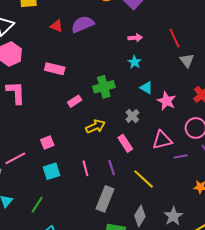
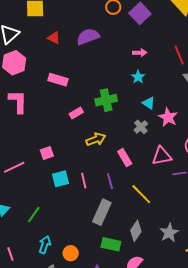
red triangle: (57, 26) -> (54, 38), moved
gray cross: (132, 116) -> (141, 127), moved
cyan square: (51, 171) -> (60, 179), moved

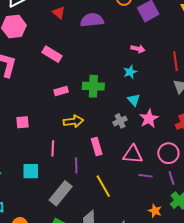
cyan square: (60, 179) -> (31, 171), moved
pink line: (84, 181) -> (53, 148), moved

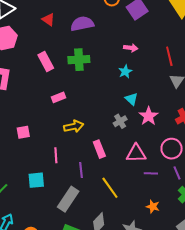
pink rectangle: (52, 54) -> (46, 61), turned 36
green cross: (93, 86) -> (79, 60), moved
orange star: (155, 211) -> (153, 207), moved

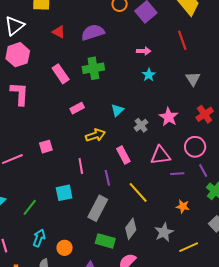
red line: (169, 56) -> (182, 40), moved
cyan star: (125, 72) -> (149, 75), moved
cyan triangle: (132, 99) -> (117, 110), moved, turned 40

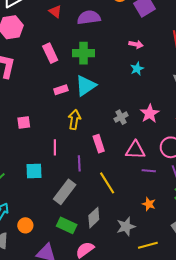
cyan triangle: (117, 110) -> (86, 86), moved, size x1.6
yellow arrow: (95, 135) -> (74, 120), turned -72

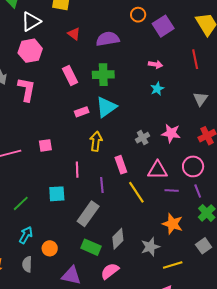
pink star: (150, 114) -> (171, 133), turned -30
yellow line: (107, 183) -> (136, 192), moved
orange star: (149, 204) -> (173, 224), size x1.5

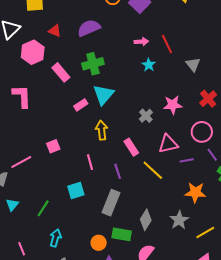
pink hexagon: (30, 51) -> (33, 52), moved
red line: (195, 59) -> (167, 44), moved
orange circle: (50, 248) -> (99, 243), moved

